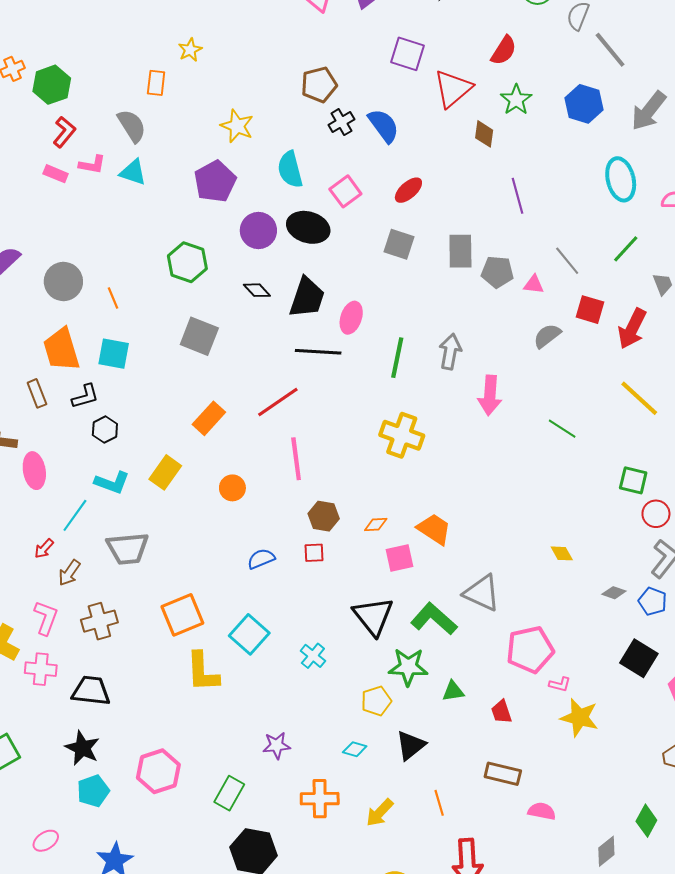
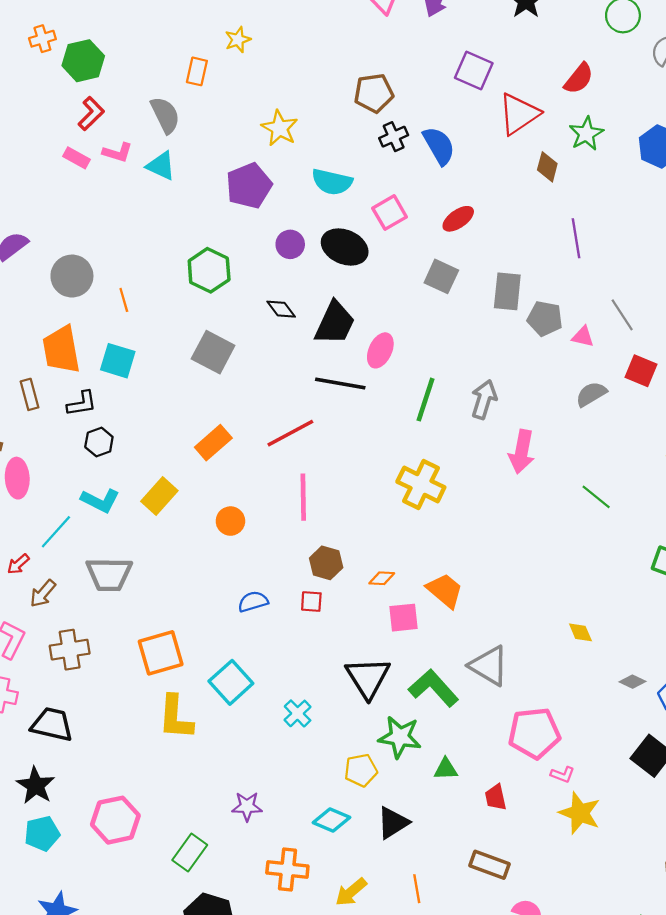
cyan semicircle: (290, 169) -> (332, 182), turned -69
purple circle: (258, 230) -> (290, 244), size x0.7
cyan diamond: (355, 749) -> (332, 820), size x1.4

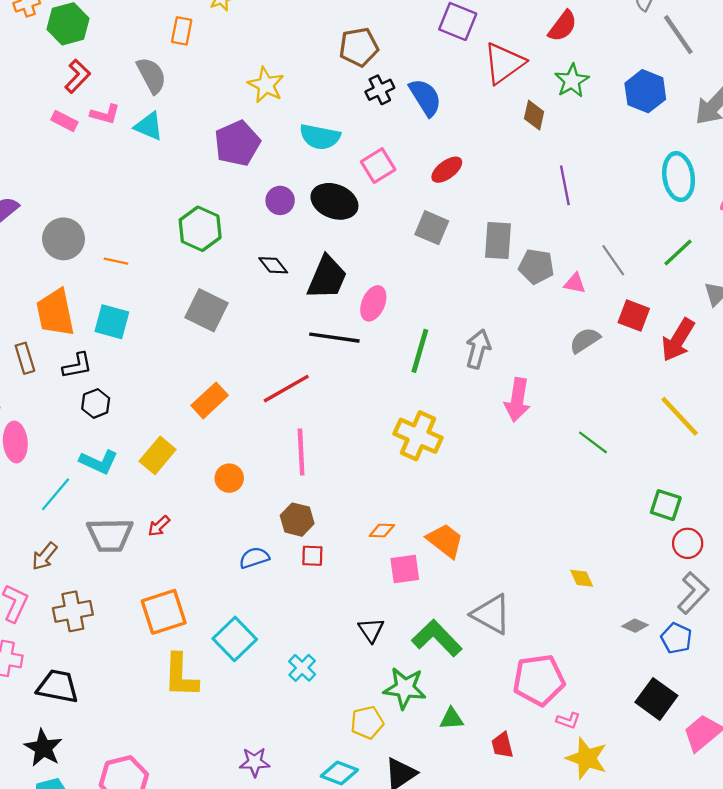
orange line: (124, 300) -> (116, 261), turned -60
brown hexagon: (326, 563) -> (297, 520), moved
red arrow: (18, 564) -> (159, 526), moved
black triangle: (368, 678) -> (371, 630), size x0.6

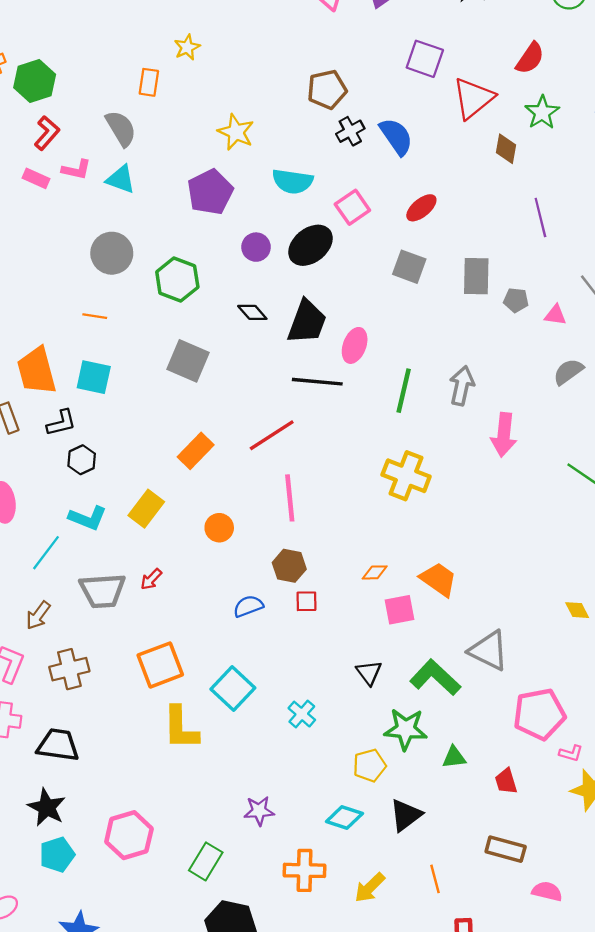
black ellipse: (334, 201) -> (311, 245), turned -57
gray circle: (64, 239) -> (112, 253), moved
gray pentagon: (536, 266) -> (516, 300), size x0.7

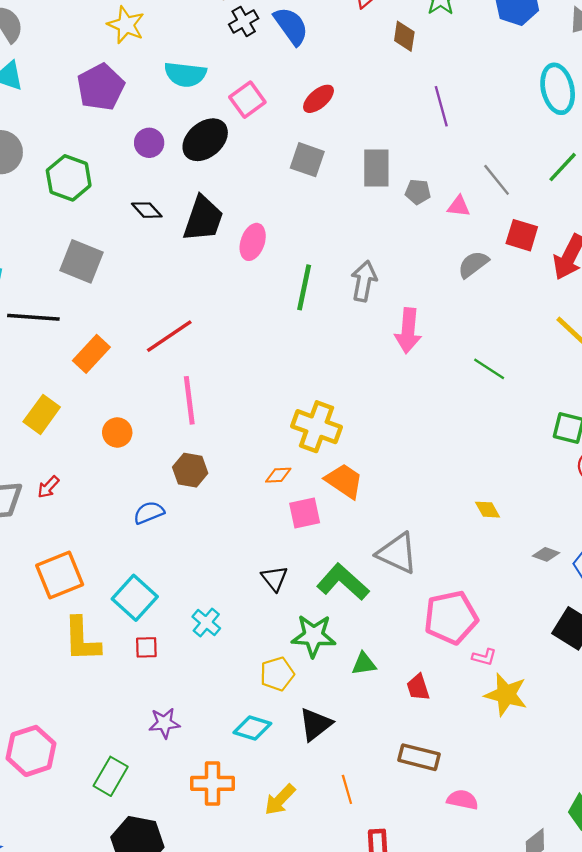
black line: (317, 382) -> (33, 317), moved
yellow cross: (406, 476) -> (316, 427), moved
red square: (306, 601) -> (146, 647), moved

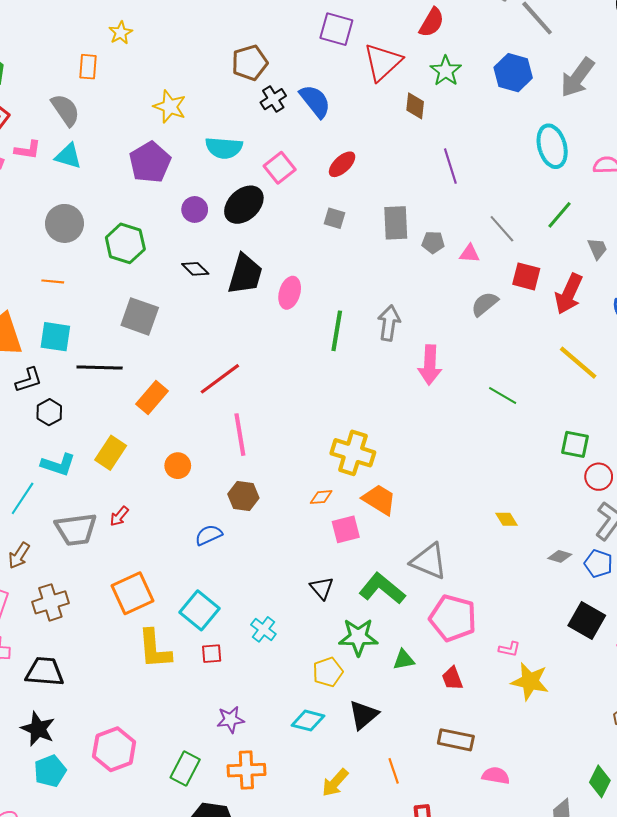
gray square: (307, 160) -> (335, 218), size x0.7
pink pentagon: (451, 617) -> (453, 618), moved, turned 30
orange cross: (212, 783) -> (246, 770), moved

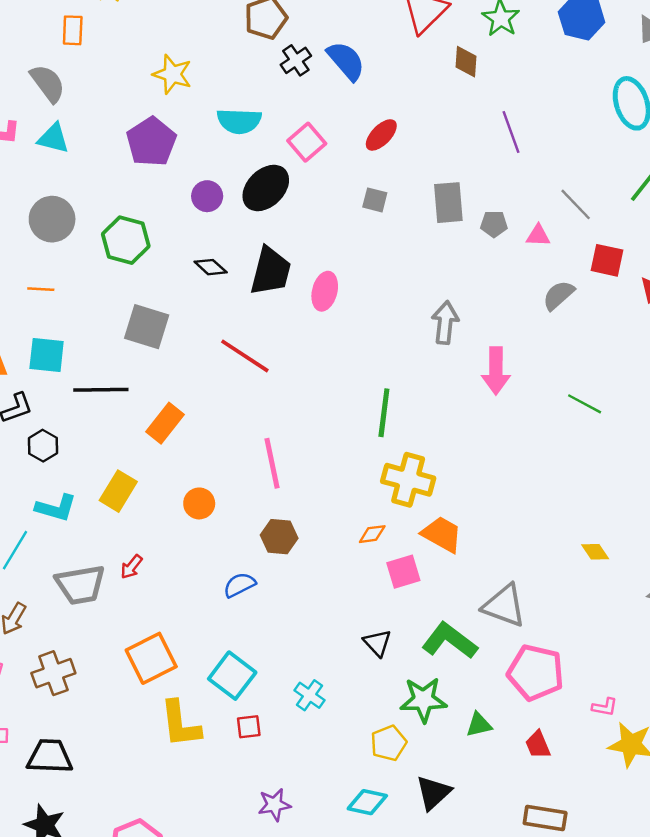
green line: (337, 331) -> (384, 413), moved
red line: (220, 379) -> (245, 356), moved, turned 72

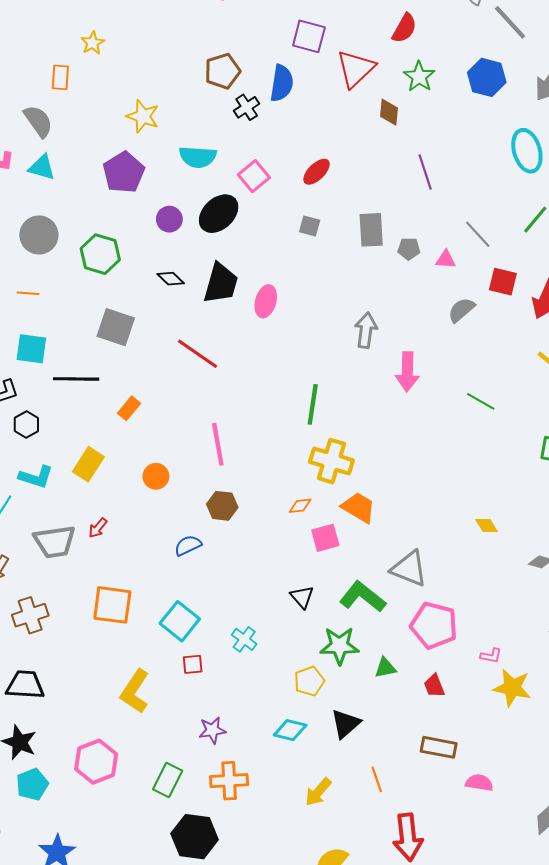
blue semicircle: (346, 61) -> (282, 83), moved, turned 48
orange rectangle: (165, 423) -> (129, 408), size x0.7
orange square: (151, 658) -> (112, 605), turned 33
yellow L-shape: (180, 724) -> (135, 691), moved, turned 39

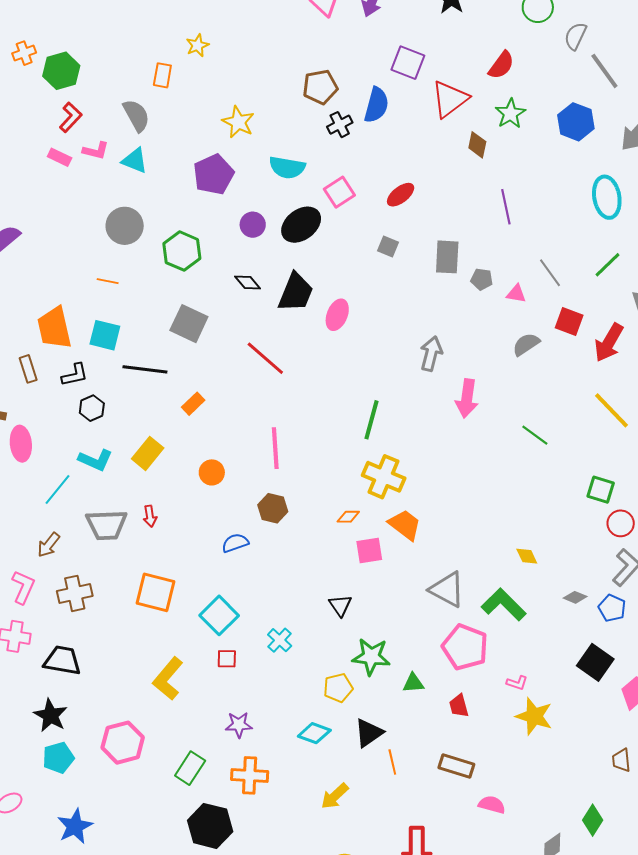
red arrow: (98, 528) -> (150, 516), turned -55
green L-shape: (363, 597) -> (504, 605), moved
orange line: (377, 779) -> (392, 762), moved

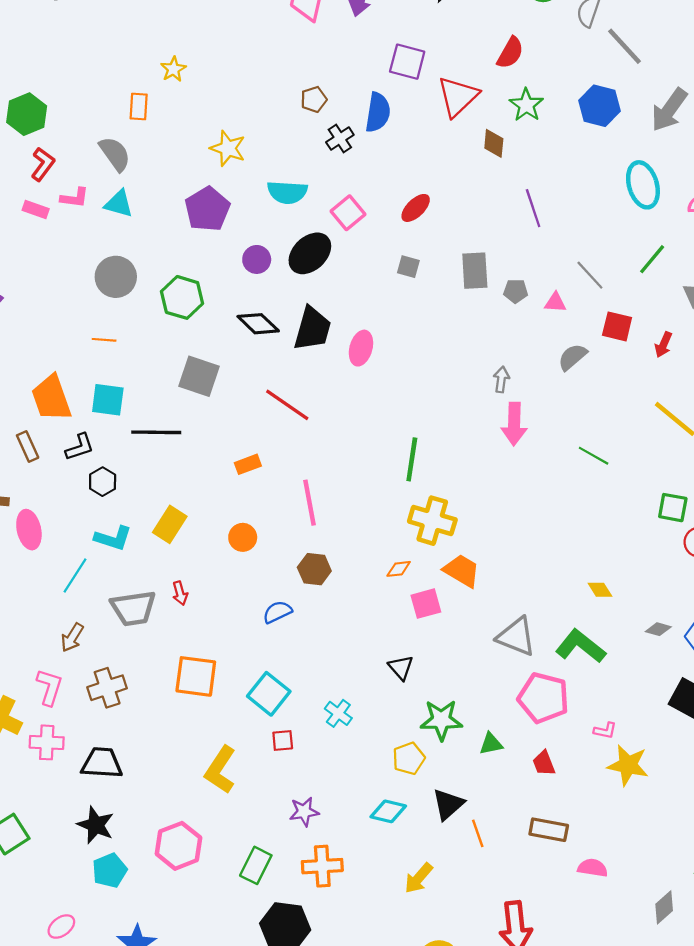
brown pentagon: (320, 87) -> (314, 99), size x0.7
black diamond: (248, 282) -> (258, 324), size x1.4
red arrow: (609, 343) -> (663, 345), size x0.6
gray arrow: (431, 354) -> (501, 379), moved, size x0.7
orange rectangle: (193, 404) -> (248, 464), moved, turned 30

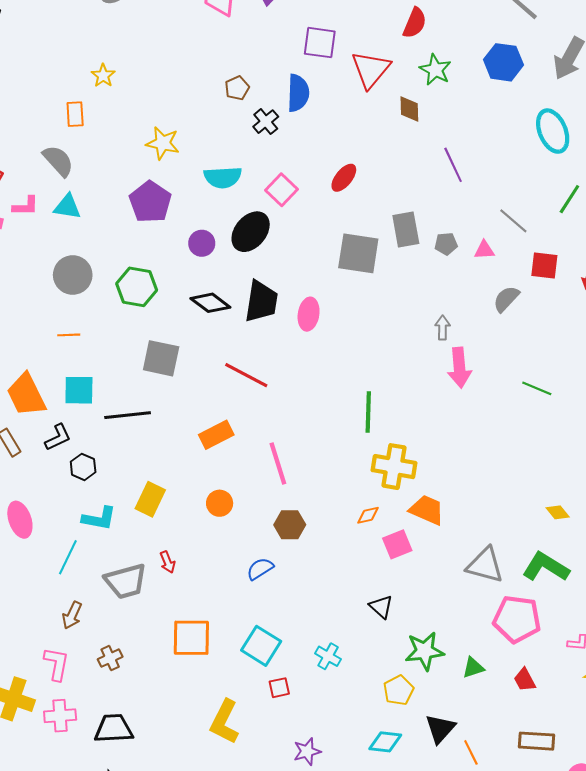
gray square: (408, 267) -> (358, 253), moved, size x2.0
orange rectangle: (248, 464) -> (216, 435), size x1.4
brown cross: (107, 688) -> (110, 658), size x0.7

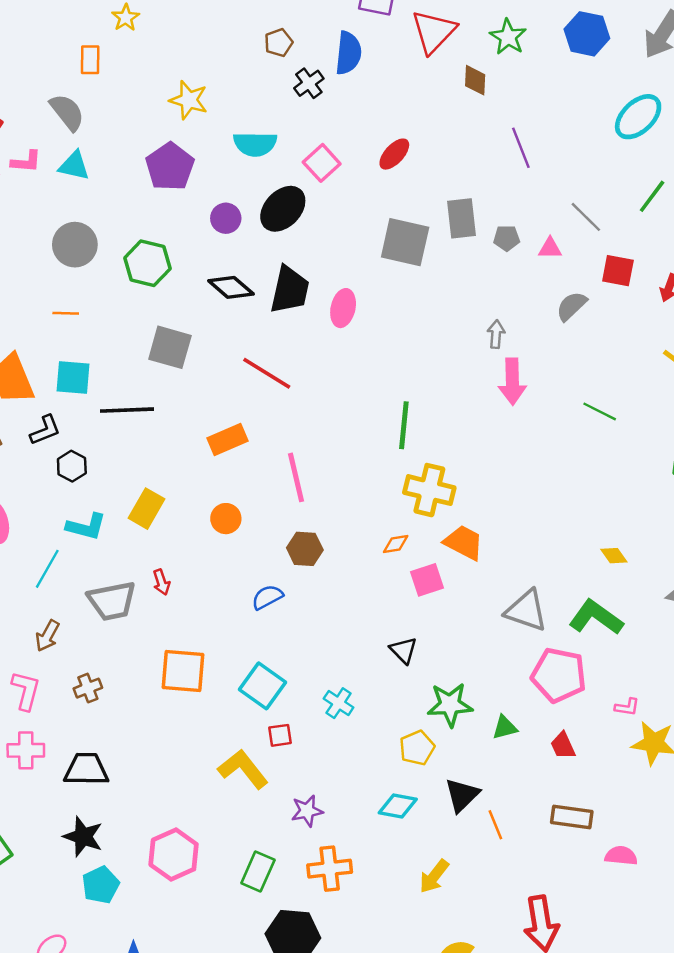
cyan ellipse: (553, 131) -> (638, 117), turned 66
yellow L-shape: (225, 722) -> (243, 769), moved, turned 111

